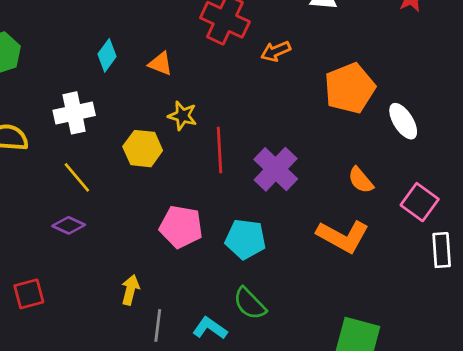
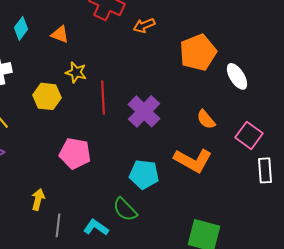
cyan pentagon: (245, 239) -> (144, 174), moved

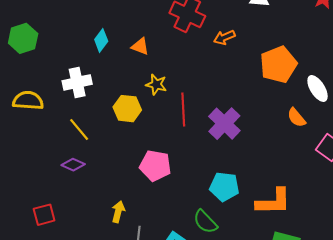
orange semicircle: (206, 119) -> (296, 118), moved
orange L-shape: (193, 160) -> (273, 202), moved, turned -30

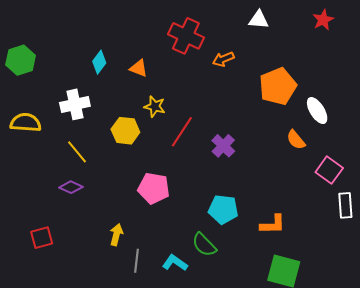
red line: (183, 110) -> (182, 132), turned 36
purple cross: (224, 124) -> (223, 146), size x0.7
orange L-shape: (273, 202) -> (273, 225), size x0.7

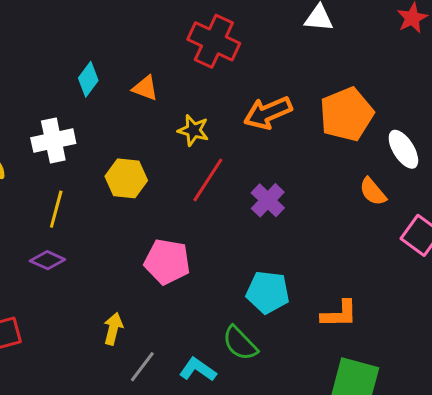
orange arrow: (223, 59) -> (268, 113), moved, size x1.5
yellow star: (155, 106) -> (193, 130), moved
yellow line: (77, 152) -> (56, 209), turned 55
gray line: (137, 261) -> (142, 367), turned 30

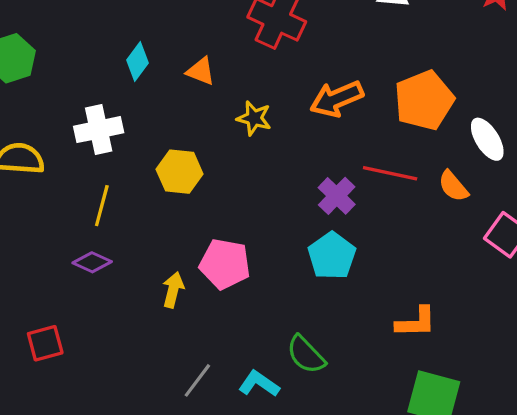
red line: (208, 180) -> (390, 173), moved, turned 69
cyan pentagon: (268, 292) -> (332, 256), moved, turned 30
yellow arrow: (113, 329) -> (173, 290), moved

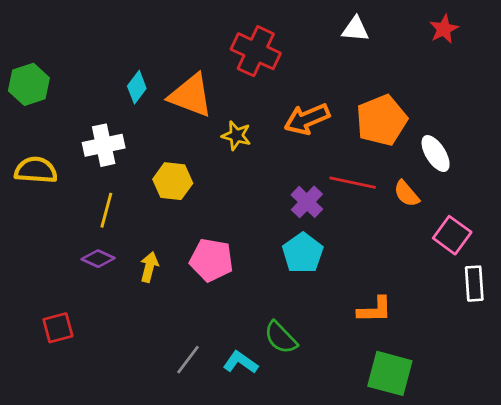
orange triangle: (201, 71) -> (191, 95), size x1.8
yellow arrow: (173, 290) -> (149, 267), moved

